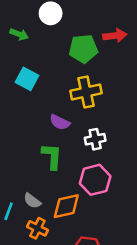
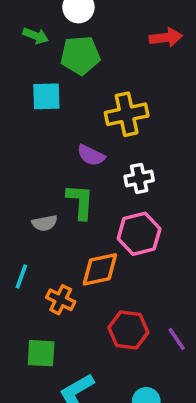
green pentagon: (83, 49) -> (80, 55), moved
cyan square: (27, 79) -> (46, 96), turned -30
gray semicircle: (32, 201) -> (45, 223), moved, turned -48

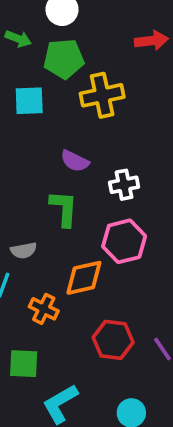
yellow cross: (127, 114) -> (102, 95), moved
gray semicircle: (45, 223) -> (24, 250), moved

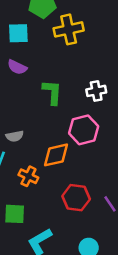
purple semicircle: (75, 161) -> (17, 67), moved
white cross: (124, 185) -> (96, 91), moved
green L-shape: (64, 208) -> (52, 92), moved

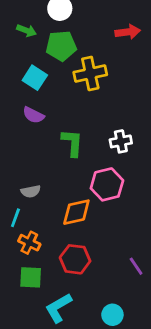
cyan square: (18, 33) -> (35, 78), turned 35
orange cross: (28, 176) -> (29, 243), moved
red hexagon: (76, 198) -> (75, 259), moved

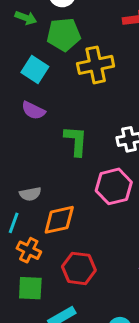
orange diamond: (76, 212) -> (59, 220), moved

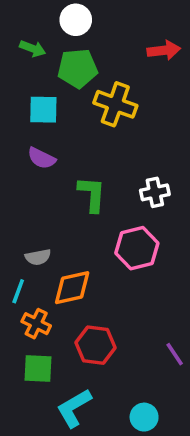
yellow cross: (96, 65) -> (115, 104), turned 32
cyan square: (35, 69) -> (43, 110), turned -32

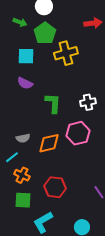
green pentagon: (78, 68) -> (45, 33), turned -30
yellow cross: (115, 104) -> (66, 53), turned -35
orange diamond: (72, 288) -> (49, 143), moved
cyan line: (18, 291) -> (12, 157), turned 32

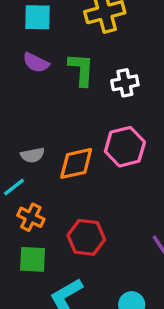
white cross: (88, 102) -> (125, 83), moved
green L-shape: (53, 103) -> (81, 69), moved

